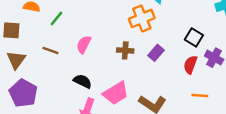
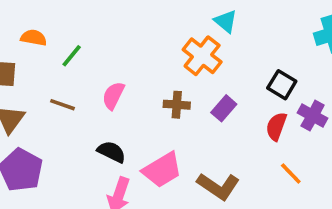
orange cross: (142, 18) -> (202, 56), turned -30
orange line: (200, 96) -> (291, 174), turned 42

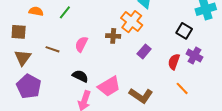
green line: (72, 56) -> (65, 12), moved
black square: (282, 85) -> (184, 31), moved
brown cross: (177, 105) -> (113, 36), moved

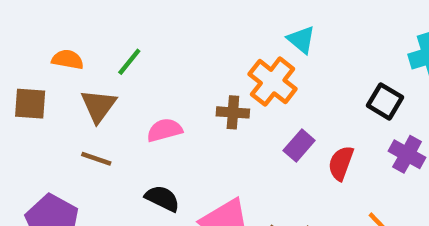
pink semicircle: (81, 44) -> (165, 130), turned 49
brown line: (52, 49) -> (96, 159), moved
brown triangle: (23, 58) -> (98, 106), moved
red semicircle: (174, 62) -> (341, 163), moved

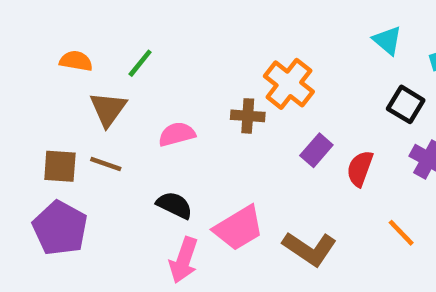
cyan triangle: (301, 40) -> (387, 40), moved
brown square: (30, 104) -> (60, 166), moved

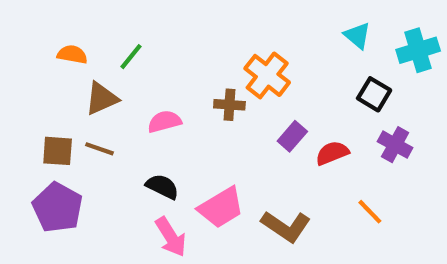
brown triangle: (108, 109) -> (102, 98), turned 30
red semicircle: (360, 169) -> (332, 153), turned 48
pink arrow: (184, 260) -> (171, 237), turned -51

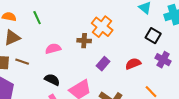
green line: (131, 57) -> (37, 18), turned -64
brown triangle: (102, 98) -> (12, 38), moved
purple rectangle: (292, 136) -> (103, 64), moved

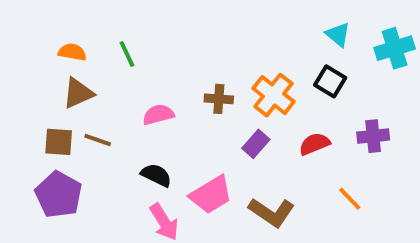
orange cross: (102, 27) -> (273, 95), moved
black square: (153, 36) -> (330, 81), moved
purple cross: (163, 60) -> (373, 136), turned -35

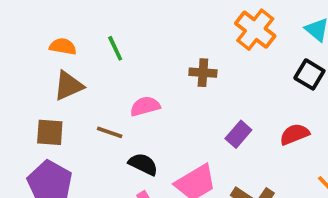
orange cross: (273, 95) -> (255, 30), moved
brown cross: (219, 99) -> (203, 73), moved
brown line: (98, 140) -> (110, 132), moved

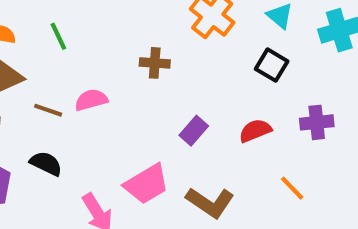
brown line: (110, 132) -> (48, 110), moved
black semicircle: (143, 164) -> (46, 163), moved

